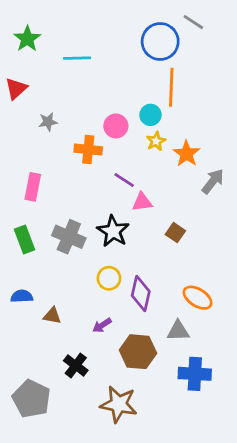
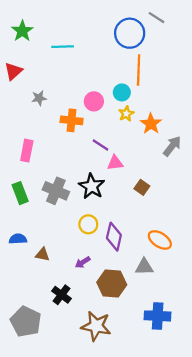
blue cross: (195, 374) -> (158, 316), moved

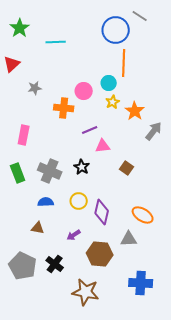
purple line: (101, 145) -> (90, 130), turned -56
black star: (92, 186) -> (82, 167), size x0.7
blue semicircle: (18, 239) -> (46, 202), moved
gray pentagon: (26, 322) -> (23, 266), moved

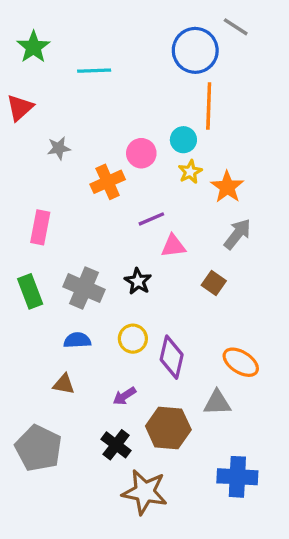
orange cross: (64, 108) -> (108, 182), turned -30
gray arrow: (154, 131) -> (237, 234), moved
black cross: (55, 264) -> (116, 445), moved

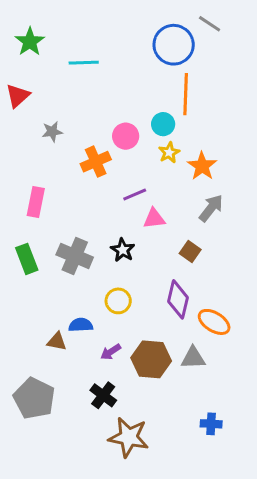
blue semicircle: (77, 340) -> (81, 325), moved
purple diamond: (172, 357) -> (178, 299), moved
brown hexagon: (168, 428) -> (151, 359), moved
blue cross: (237, 477) -> (211, 424), size x0.6

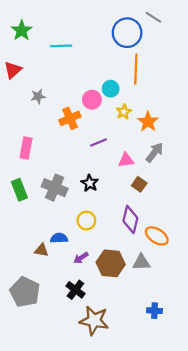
cyan circle: (163, 124) -> (111, 89), moved
pink triangle: (154, 219) -> (126, 160), moved

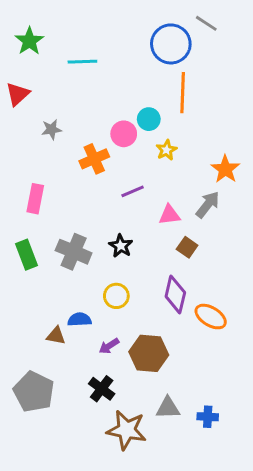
orange star: (148, 122) -> (225, 169), moved
gray triangle: (141, 262) -> (168, 408), moved

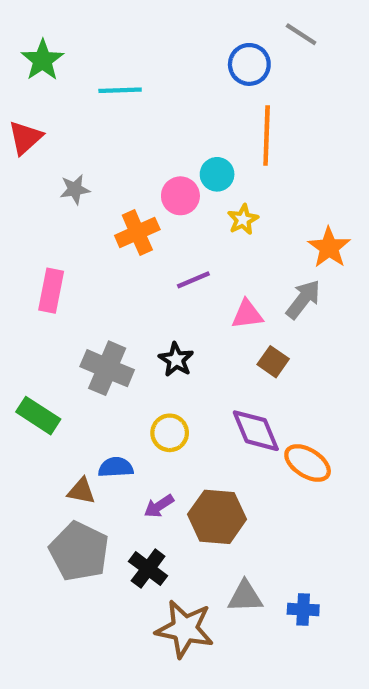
blue circle: (171, 44) -> (249, 64), size x0.7
green rectangle: (26, 255) -> (38, 416), moved, turned -36
purple diamond: (175, 294) -> (256, 431), turned -36
gray pentagon: (34, 392) -> (79, 551), moved

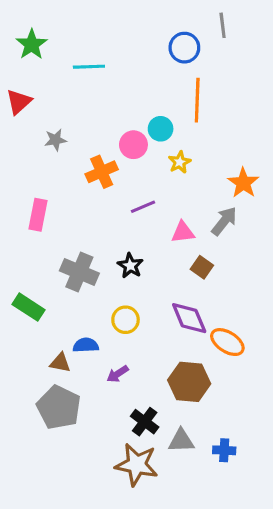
gray line: (301, 34) -> (223, 25), turned 50
brown hexagon: (217, 517) -> (189, 382), moved
black cross: (148, 569) -> (145, 422), moved

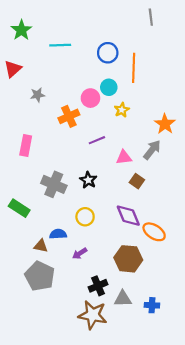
blue circle: (184, 48) -> (108, 53), moved
black cross: (145, 422) -> (98, 286), turned 30

